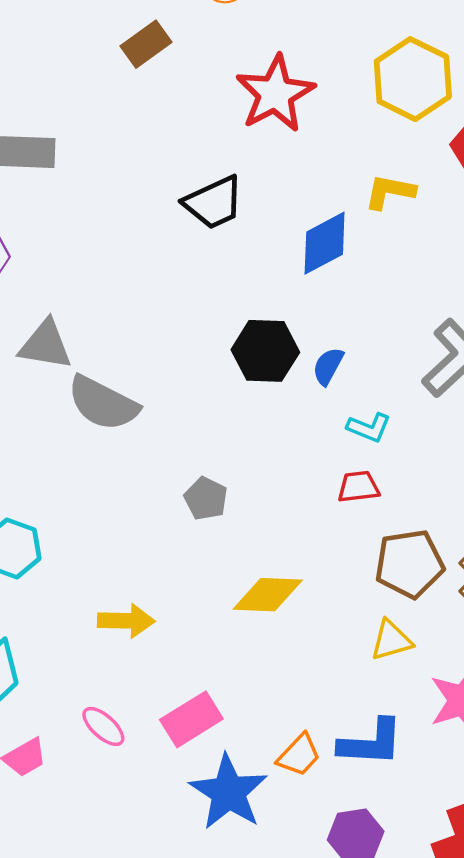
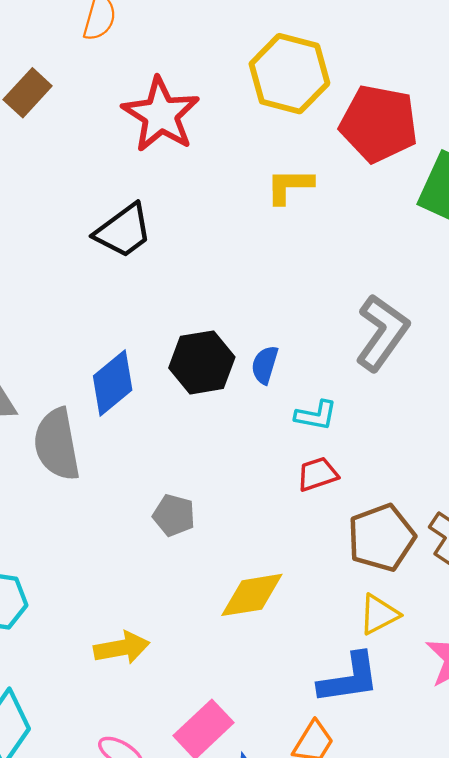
blue diamond: (325, 243) -> (113, 383), moved
gray semicircle: (103, 403) -> (57, 444), turned 64
blue L-shape: (371, 743) -> (349, 678), moved

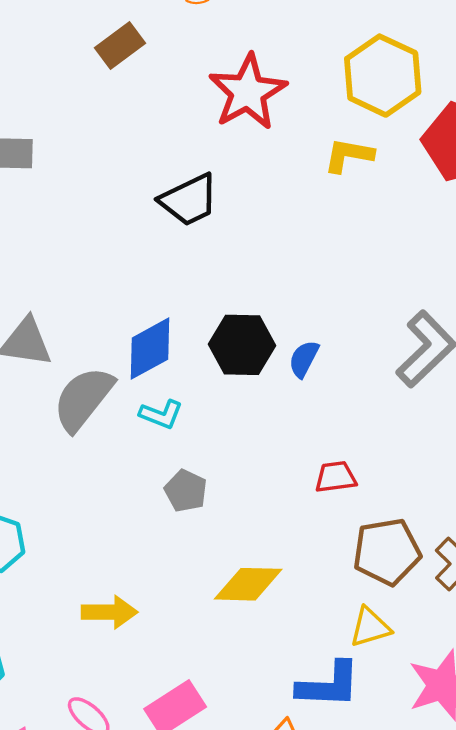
yellow L-shape: (290, 186) -> (349, 155), moved
cyan L-shape: (316, 415) -> (161, 414), moved
gray semicircle: (57, 444) -> (83, 399), turned 38

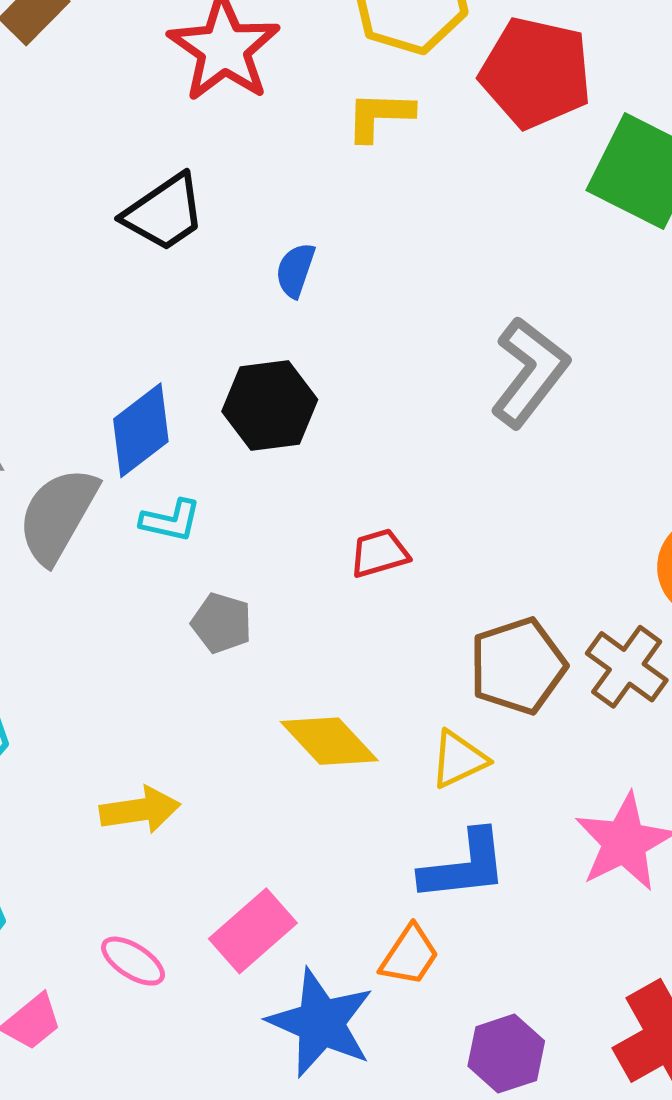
blue semicircle: (304, 359) -> (295, 270), moved
red trapezoid: (336, 477) -> (379, 553), moved
yellow diamond: (248, 584) -> (329, 741), turned 54
yellow triangle: (370, 627) -> (459, 759), moved

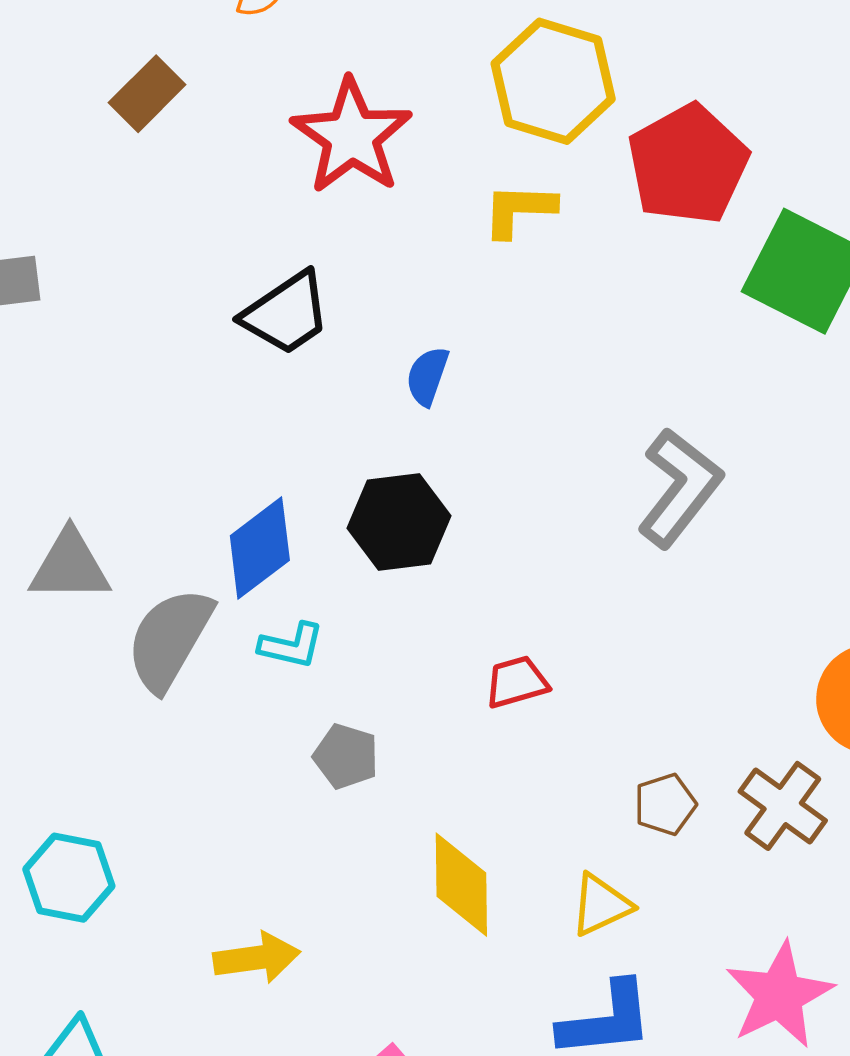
red pentagon: (536, 73) -> (688, 164), turned 30
brown pentagon: (518, 666) -> (665, 804), size x0.6
yellow diamond: (329, 741) -> (461, 885), turned 42

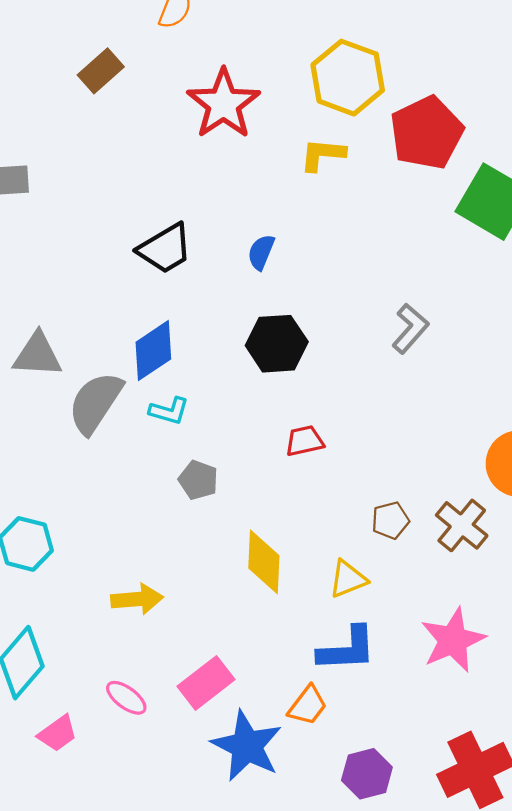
black trapezoid: (286, 313) -> (165, 249), moved
gray L-shape: (680, 488) -> (410, 329), size x0.7
black hexagon: (399, 522) -> (277, 344), moved

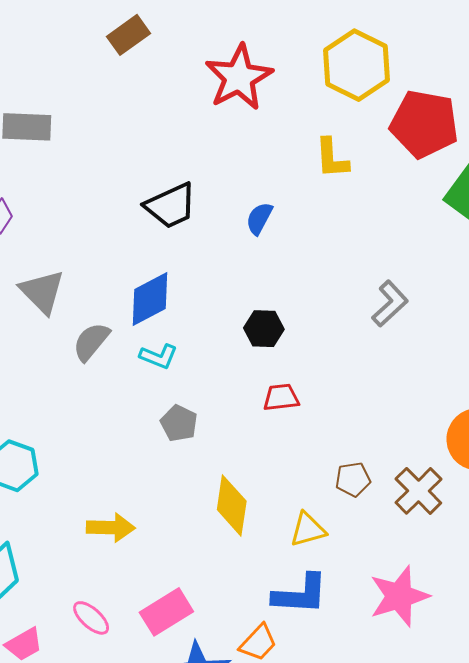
red pentagon: (427, 133) -> (424, 124), turned 30
yellow L-shape: (323, 154) -> (332, 158), moved, turned -105
black hexagon: (277, 344) -> (264, 329), moved, size x0.7
gray triangle: (37, 355) -> (42, 292), turned 36
gray semicircle: (95, 403) -> (91, 342), size x0.7

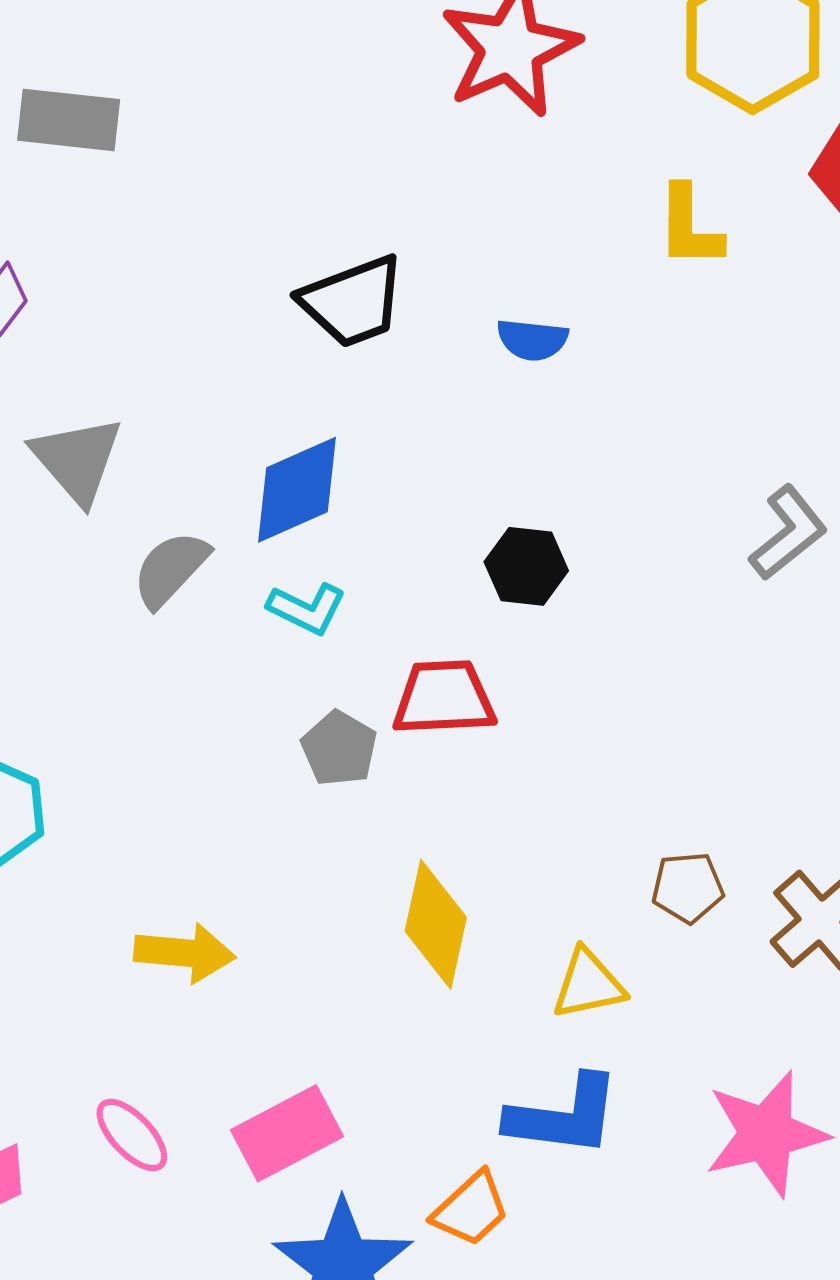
blue semicircle: (259, 218) -> (532, 340), turned -116
red trapezoid: (281, 397) -> (444, 698), moved, size x1.4

